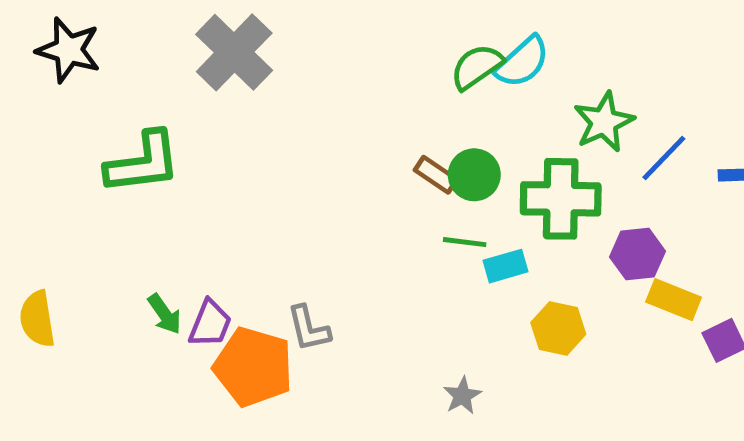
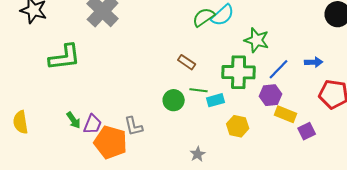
green star: (604, 122) -> (257, 40), turned -30
blue line: (664, 158) -> (279, 69), moved
green circle: (474, 175) -> (174, 100), moved

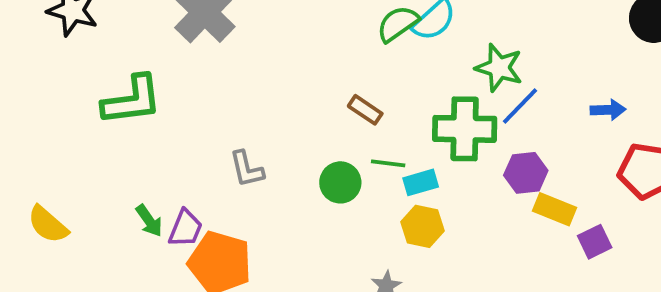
blue line: (279, 69) -> (520, 106), moved
yellow semicircle: (21, 122) -> (48, 225), turned -40
gray L-shape: (134, 126) -> (247, 169), moved
yellow hexagon: (238, 126) -> (423, 226), moved

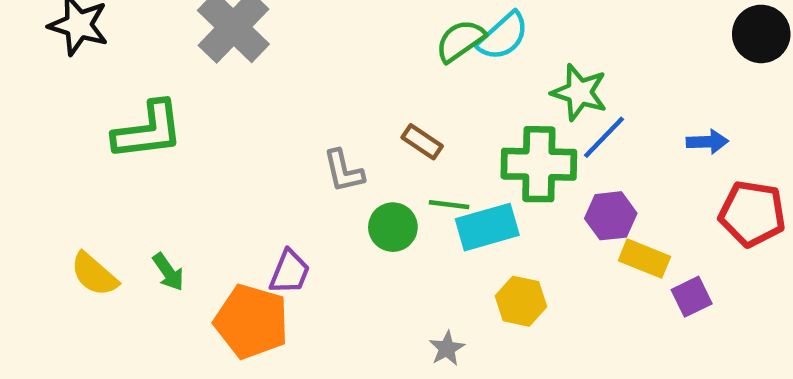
gray L-shape: (247, 169) -> (343, 171), moved
cyan rectangle: (421, 182) -> (487, 227), size x1.5
yellow semicircle: (48, 225) -> (94, 274), moved
yellow hexagon: (423, 226) -> (521, 301), moved
purple trapezoid: (185, 228) -> (290, 272), moved

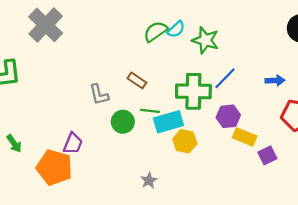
cyan semicircle: (503, 36) -> (176, 29), size x0.7
green star: (579, 92) -> (205, 40), moved
yellow hexagon: (521, 301) -> (185, 141), moved

